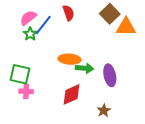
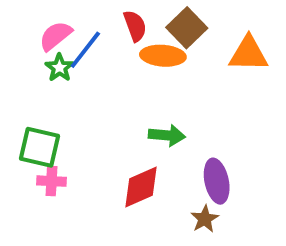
brown square: (110, 14) -> (187, 28), moved
orange ellipse: (69, 59) -> (163, 56), moved
purple ellipse: (110, 75) -> (217, 181), moved

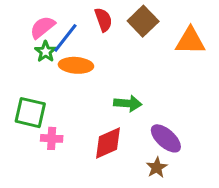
orange ellipse: (163, 56) -> (76, 65), moved
pink cross: (51, 181) -> (52, 138), moved
purple ellipse: (217, 181) -> (166, 138), turned -36

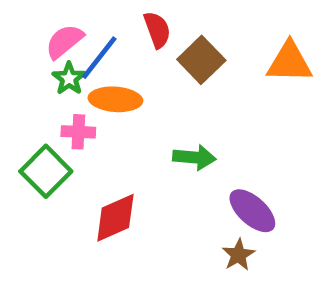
brown square: (143, 21) -> (201, 60), moved
green square: (30, 113) -> (46, 171), turned 32
pink cross: (52, 138) -> (78, 132), moved
red diamond: (108, 143) -> (115, 218), moved

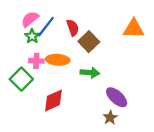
red semicircle: (157, 30) -> (73, 28), moved
brown square: (201, 60) -> (89, 42), moved
orange ellipse: (115, 99) -> (58, 60), moved

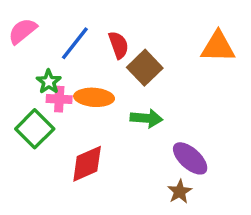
pink semicircle: (30, 19) -> (23, 31), moved
green star: (32, 36) -> (49, 82), moved

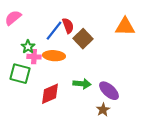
blue line: (75, 43) -> (54, 31), moved
green arrow: (146, 118) -> (82, 84), moved
green square: (35, 129) -> (20, 74), turned -30

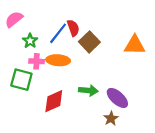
orange triangle: (125, 27) -> (135, 45), moved
green star: (28, 47) -> (30, 41), moved

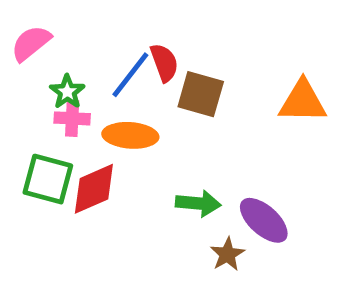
brown square: (89, 42) -> (201, 94), turned -30
pink cross: (37, 61) -> (72, 118), moved
red diamond: (54, 101) -> (94, 189), moved
brown star: (111, 118) -> (227, 254), moved

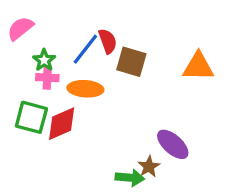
green arrow: (198, 203) -> (130, 178), moved

